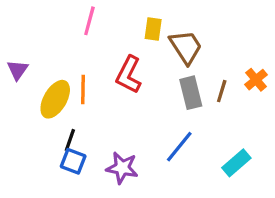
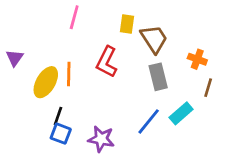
orange cross: (256, 80) -> (197, 59), moved, turned -30
brown line: (222, 91) -> (208, 88), moved
cyan rectangle: (236, 163) -> (181, 113), moved

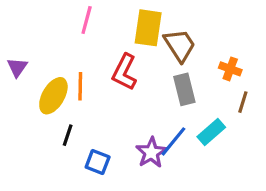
yellow rectangle: (127, 24) -> (148, 28), size x1.6
blue square: (61, 134) -> (98, 162), moved
purple star: (101, 139) -> (151, 153), moved, turned 30

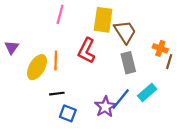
brown line: (243, 102) -> (169, 62), moved
black line: (68, 135) -> (57, 94), moved, turned 64

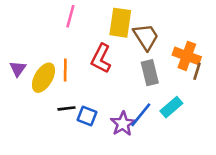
purple triangle: (12, 47) -> (18, 69), moved
orange cross: (160, 48) -> (187, 56), size x1.5
blue square: (68, 113) -> (87, 116), moved

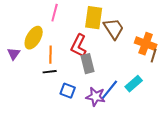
gray rectangle: (150, 73) -> (88, 64), moved
yellow ellipse: (43, 78) -> (34, 38), moved
black line: (67, 108) -> (50, 72), moved
purple star: (123, 124) -> (96, 97), turned -30

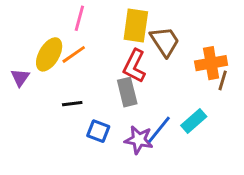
orange cross: (146, 44) -> (211, 63), turned -30
red L-shape: (79, 46) -> (134, 66), moved
orange line: (51, 55) -> (74, 54), moved, turned 54

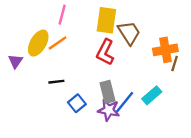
gray rectangle: (127, 92) -> (108, 92), moved
blue square: (98, 131) -> (77, 103), turned 30

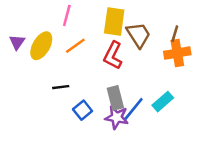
orange line: (58, 43) -> (75, 46), moved
purple triangle: (15, 61) -> (17, 42), moved
brown line: (175, 63) -> (175, 34), moved

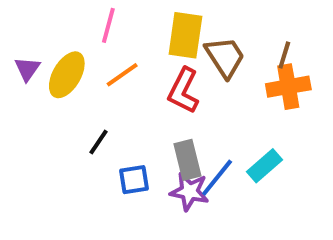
black line: (61, 87) -> (98, 142), turned -49
blue square: (83, 110) -> (134, 180), turned 30

